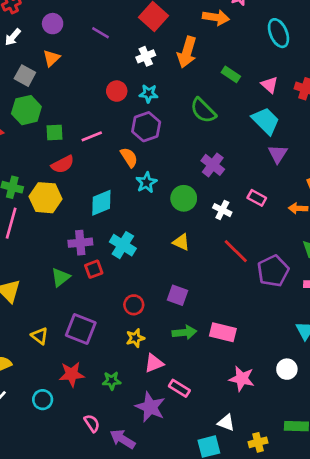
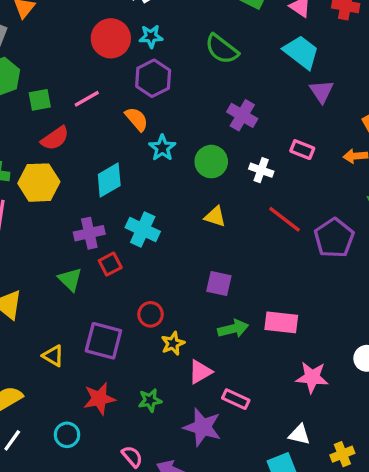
red circle: (117, 91) -> (111, 38), size x1.5
green triangle: (61, 277) -> (70, 279), turned -30
red circle: (134, 305) -> (151, 314), moved

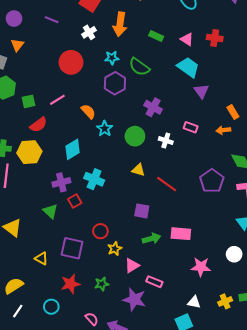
cyan star: (151, 36) -> (112, 58), moved
purple hexagon: (153, 78) -> (115, 83), moved
red line: (285, 219) -> (167, 184), moved
yellow cross: (342, 454) -> (225, 301), moved

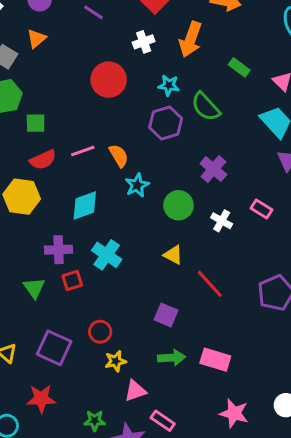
pink line: (57, 100) -> (83, 151), moved
green star: (102, 284) -> (95, 421), moved

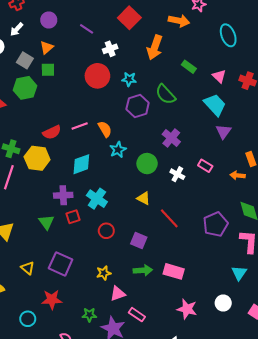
white cross: (144, 42) -> (110, 49), moved
cyan star: (169, 85) -> (129, 79), moved
green square: (36, 123) -> (48, 70), moved
red circle: (100, 332) -> (106, 231), moved

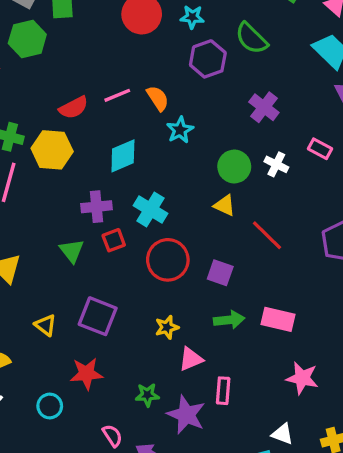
green circle: (147, 164) -> (234, 167), moved
red circle: (106, 231) -> (168, 260), size x1.6
pink rectangle: (137, 315) -> (223, 391), turned 63

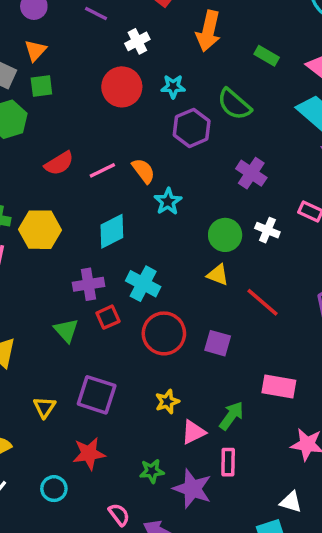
red semicircle: (74, 108) -> (59, 163), moved
green arrow: (229, 320) -> (231, 416), moved, turned -44
yellow triangle: (46, 325) -> (44, 407), turned 30

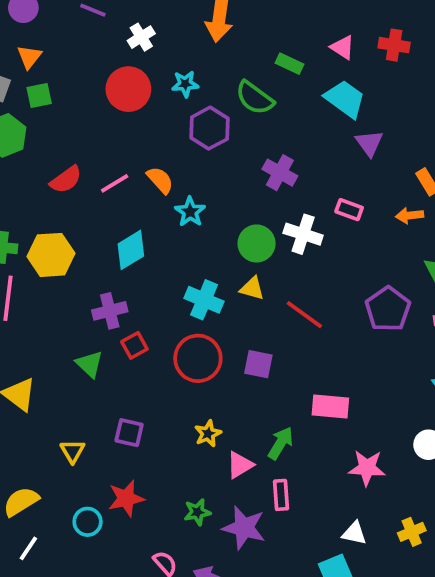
green rectangle: (267, 56) -> (289, 64), moved
white cross: (267, 230) -> (303, 234), size x1.4
cyan cross: (143, 284) -> (204, 300), moved
purple square: (97, 395) -> (129, 433), size x0.7
cyan circle: (54, 489) -> (88, 522), moved

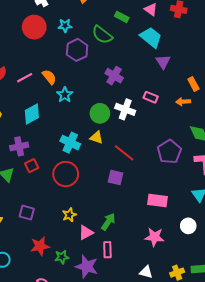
purple square: (258, 364) -> (116, 178), moved
pink rectangle: (330, 406) -> (157, 201), moved
red star: (126, 498) -> (40, 246), moved

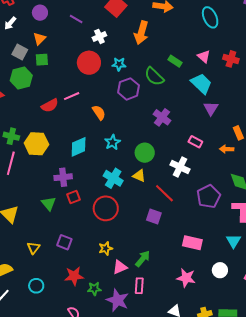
pink line: (25, 78) -> (72, 96), moved
cyan star: (65, 95) -> (112, 142), moved
white cross: (125, 109) -> (180, 167), moved

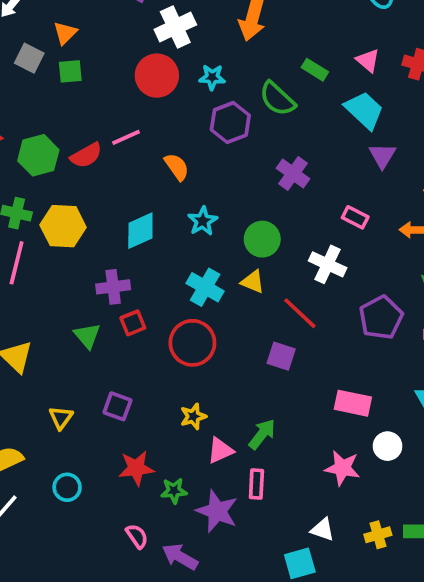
white cross: (99, 36) -> (175, 27), size x1.5
green hexagon: (21, 78) -> (38, 155), moved
white circle: (220, 270) -> (388, 446), moved

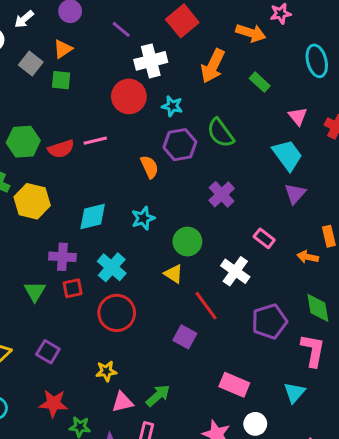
green rectangle: (315, 70) -> (260, 82), moved
orange semicircle: (177, 167) -> (150, 167), moved
cyan cross: (205, 287) -> (112, 267), moved

